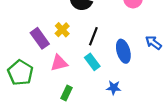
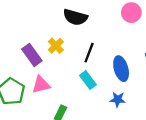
pink triangle: (59, 63) -> (41, 85), moved
blue star: (114, 88) -> (118, 99), moved

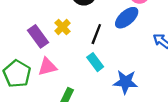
blue ellipse: (121, 69) -> (127, 18), moved, turned 65
blue star: (118, 99) -> (126, 82), size x1.5

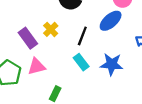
blue star: (126, 82) -> (112, 64), moved

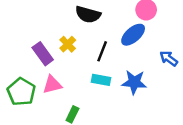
cyan rectangle: (81, 62) -> (101, 80), turned -42

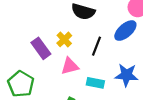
cyan rectangle: (101, 80) -> (95, 83), moved
pink triangle: (52, 85) -> (70, 66), moved

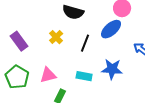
purple rectangle: (41, 48) -> (19, 41), moved
pink triangle: (70, 66) -> (48, 75), moved

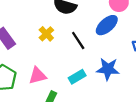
black line: (85, 43) -> (78, 40), turned -54
cyan rectangle: (84, 76) -> (77, 77), turned -42

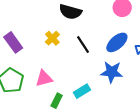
blue ellipse: (107, 25) -> (117, 42), moved
cyan rectangle: (77, 77) -> (82, 91), moved

